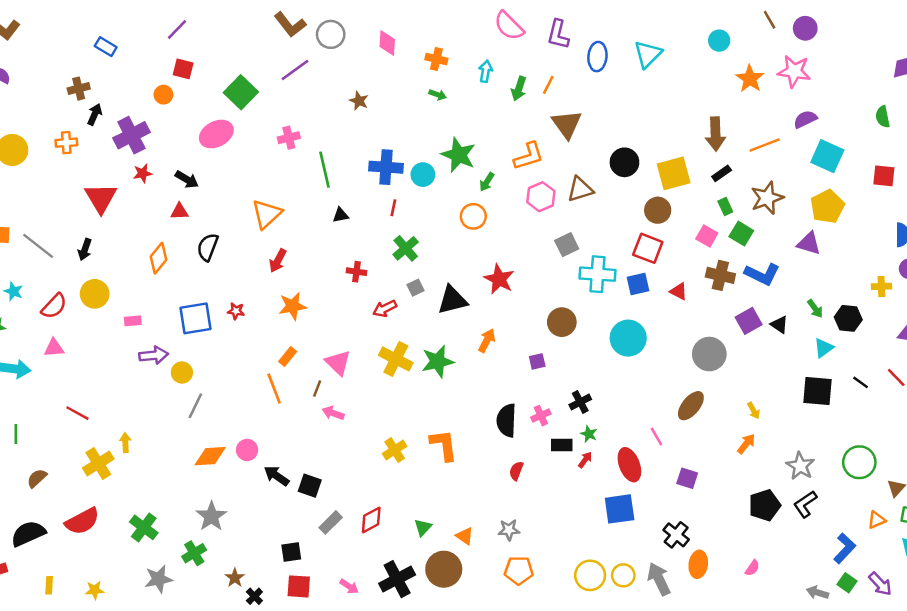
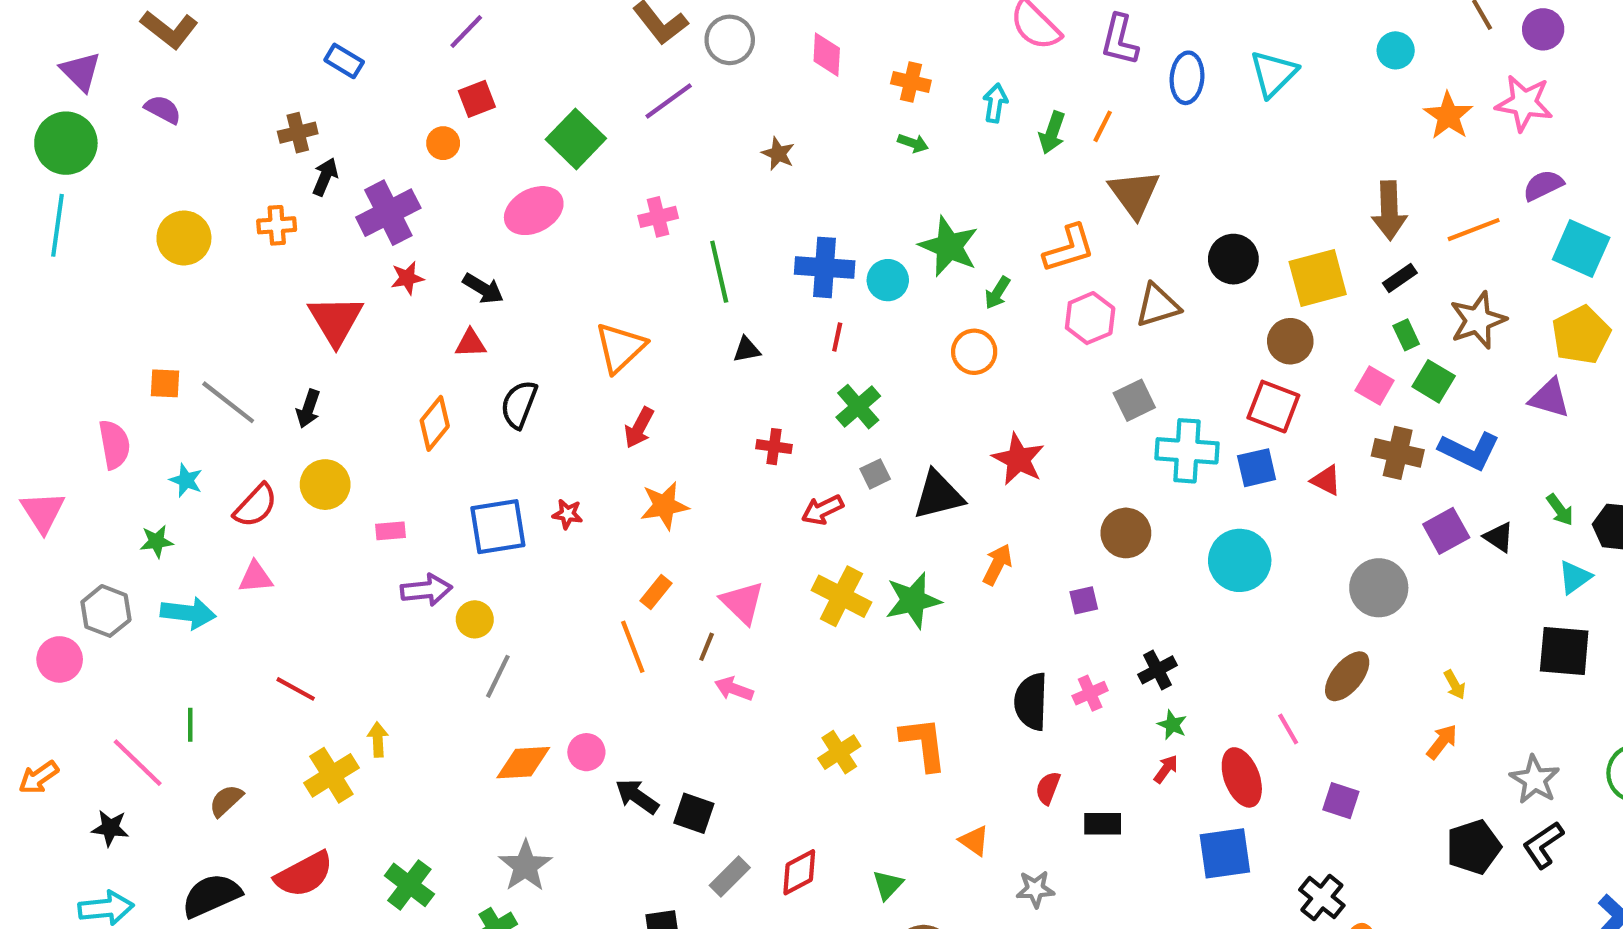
red square: (183, 69) -> (477, 99), turned -35
black rectangle: (562, 445) -> (1103, 824), moved
orange triangle: (465, 536) -> (974, 841), moved

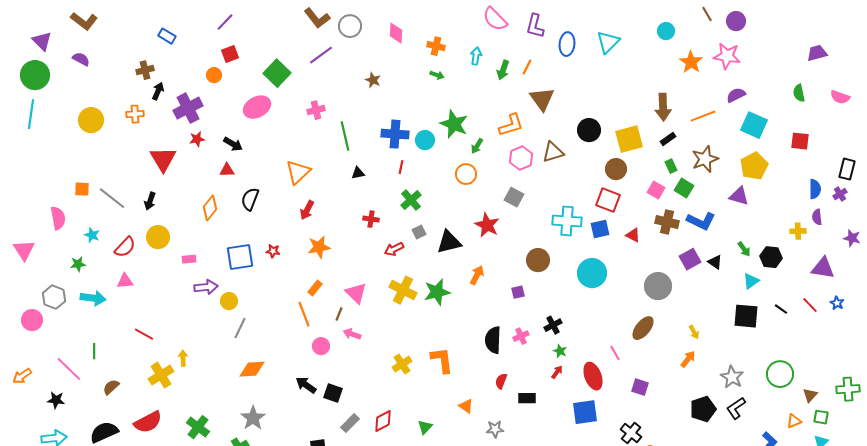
gray square: (1134, 400) -> (514, 197), moved, turned -36
pink circle: (586, 752) -> (321, 346), moved

